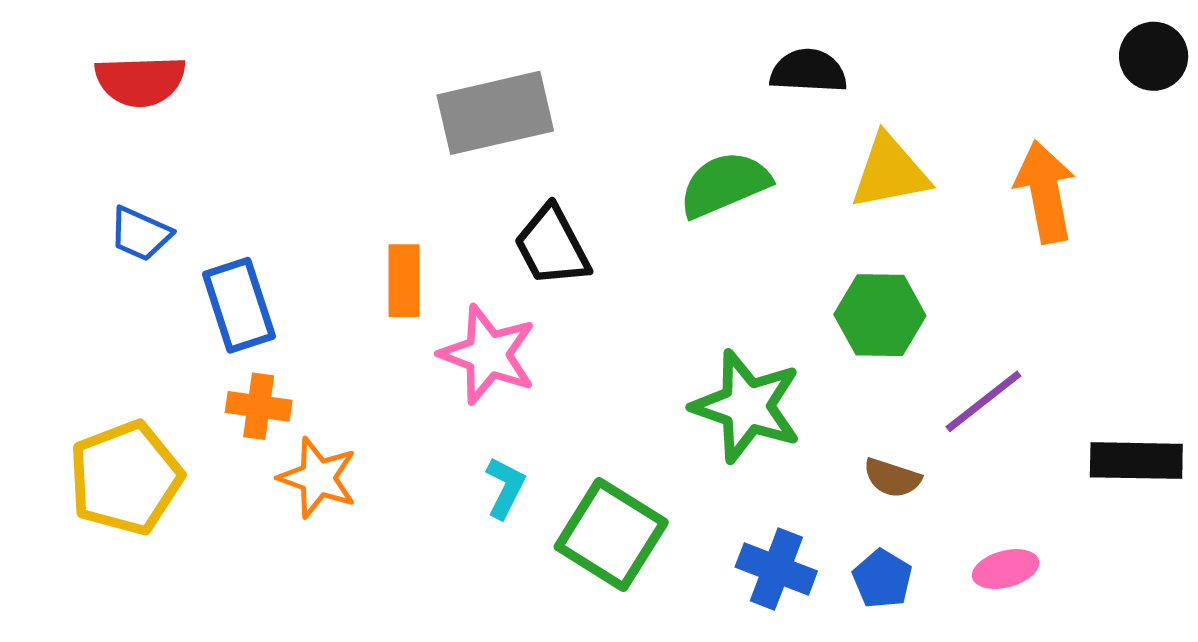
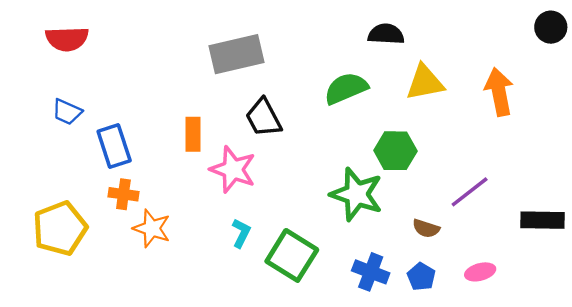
green hexagon: (880, 315) -> (395, 151), moved

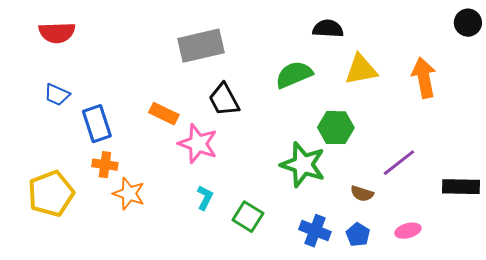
orange rectangle: (193, 134) -> (164, 114), turned -64
green square: (292, 255) -> (248, 217), size x0.7

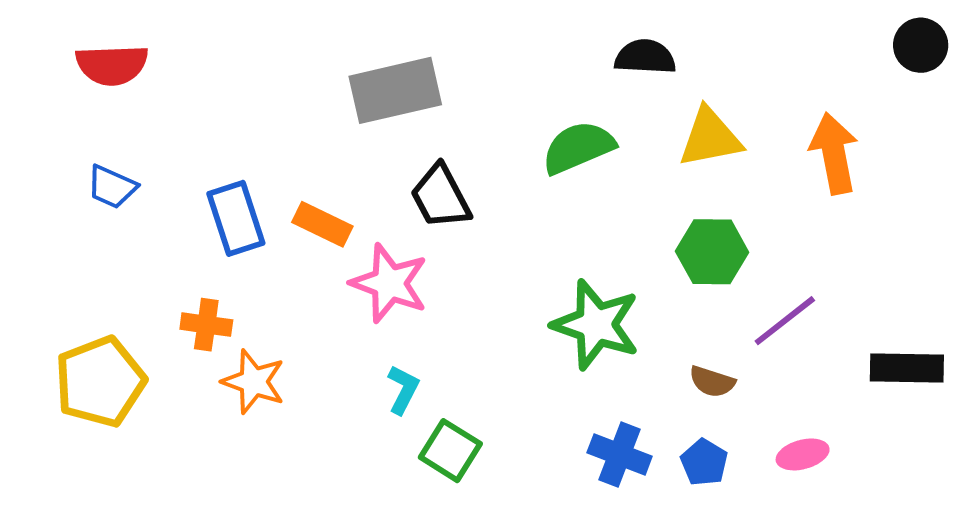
blue rectangle: (97, 124) -> (236, 218), moved
green hexagon: (336, 128) -> (712, 252), moved
green square: (248, 217) -> (450, 451), moved

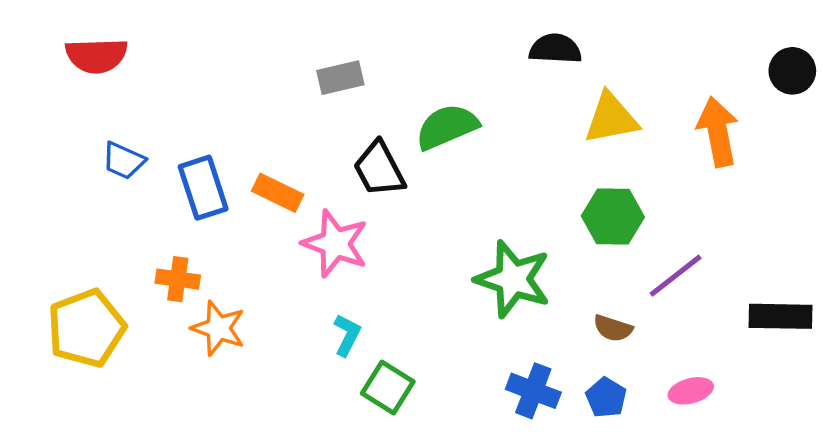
black circle: (921, 45) -> (792, 71), moved
gray rectangle: (395, 90) -> (340, 78), size x0.6
green semicircle: (578, 148) -> (447, 127), moved
blue trapezoid: (112, 187) -> (124, 161), moved

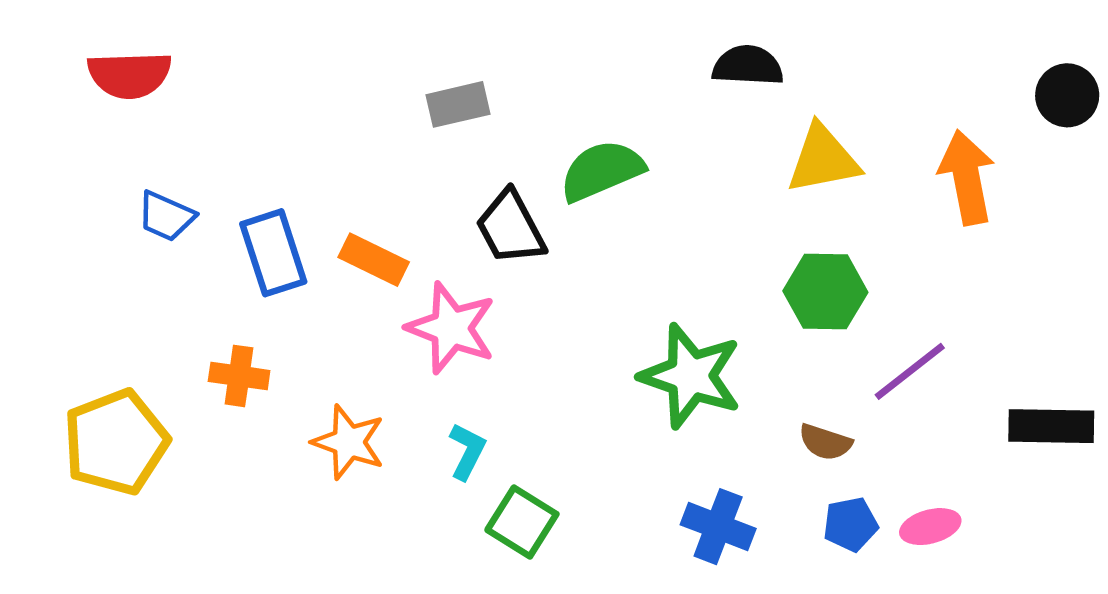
orange star: (218, 328) -> (349, 442), moved
blue pentagon: (606, 398) -> (850, 524), moved, turned 30

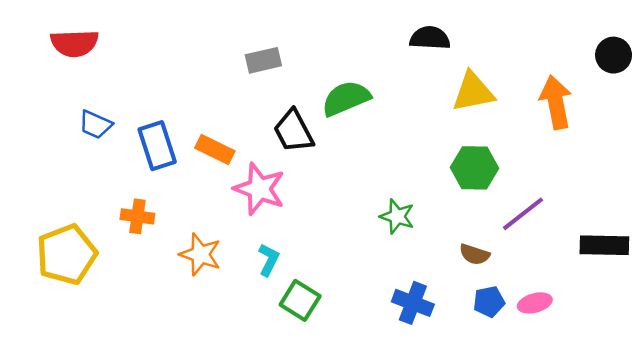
green star: (691, 376) -> (397, 216), size x0.6

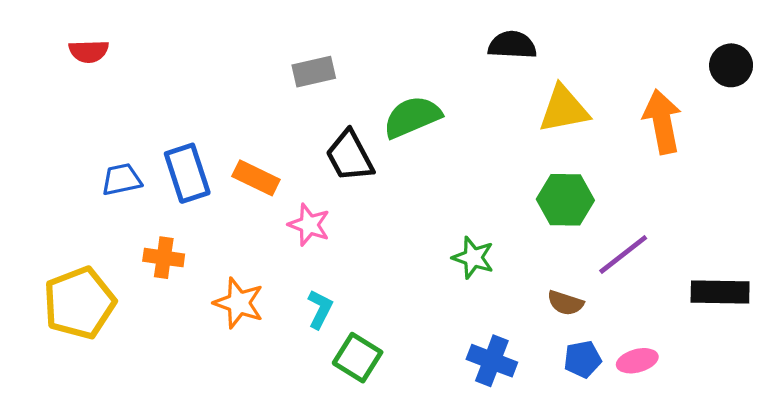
red semicircle: (74, 43) -> (89, 51), size x0.7
blue trapezoid: (95, 125) -> (122, 179), moved, turned 144
pink star: (259, 189) -> (309, 225), size x0.7

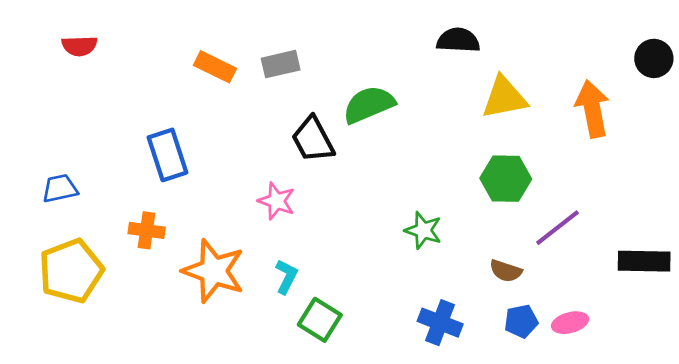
orange rectangle: (256, 178) -> (215, 67), moved
blue trapezoid: (122, 179) -> (60, 188), moved
orange star: (239, 303) -> (214, 271), size x1.4

